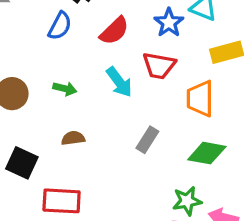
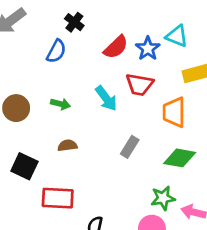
red semicircle: (114, 31) -> (116, 47), moved

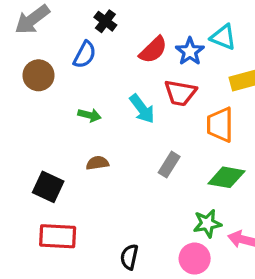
brown circle: (16, 108) -> (39, 75), moved
red rectangle: (58, 198) -> (58, 236), moved

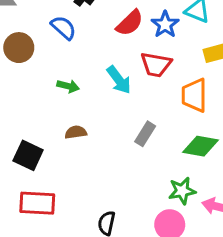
blue semicircle: (85, 55) -> (63, 28), turned -76

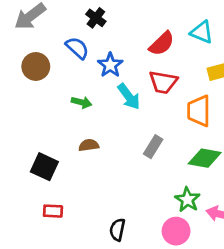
red semicircle: (130, 23) -> (162, 44), moved
blue star: (165, 24) -> (110, 65), moved
green star: (182, 191) -> (187, 200), turned -30
red rectangle: (37, 203) -> (53, 211), size x0.6

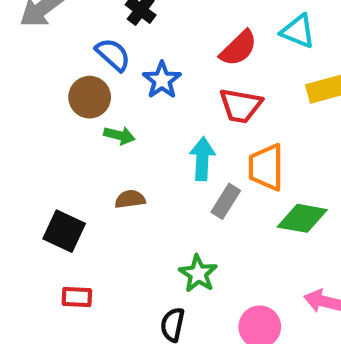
brown circle: (36, 66) -> (90, 97), moved
cyan arrow: (129, 97) -> (202, 159), moved, turned -140
orange trapezoid: (199, 111) -> (266, 167), moved
green star: (187, 200) -> (198, 274), moved

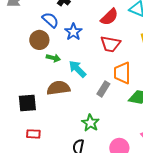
cyan arrow: (202, 159) -> (77, 69), moved, turned -48
brown semicircle: (130, 199) -> (58, 88), size x1.6
black square: (64, 231) -> (27, 103), turned -30

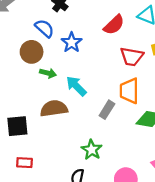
red trapezoid: (110, 44) -> (132, 57), moved

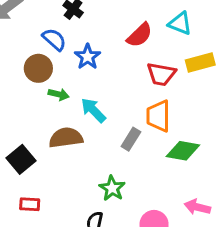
black square: (17, 126) -> (21, 159), turned -35

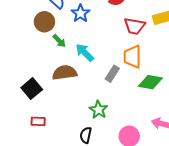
green arrow: (59, 94) -> (59, 41), turned 32

